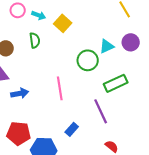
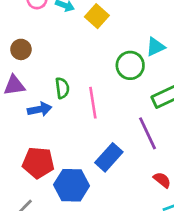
green semicircle: (35, 40) -> (62, 88), moved
blue rectangle: (72, 129) -> (109, 157), size x1.5

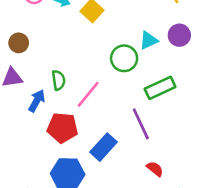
pink line: (93, 103) -> (88, 94), turned 48
blue arrow: (40, 109) -> (37, 101), turned -50
red pentagon: (38, 163) -> (62, 128), moved

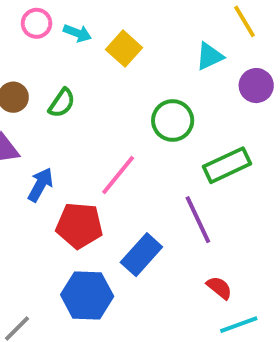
cyan triangle: (148, 40) -> (210, 56), moved
green semicircle: (59, 80) -> (62, 103), moved, turned 42

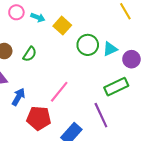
cyan triangle: (210, 56) -> (110, 49), moved
purple circle: (256, 86) -> (131, 59), moved
green circle: (173, 121) -> (88, 45), moved

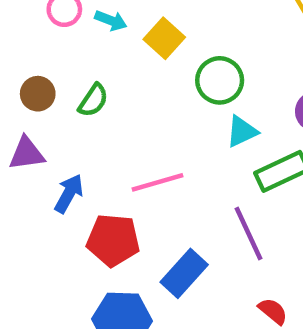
cyan triangle: (110, 49) -> (242, 131), moved
pink line: (59, 92) -> (158, 182), turned 35

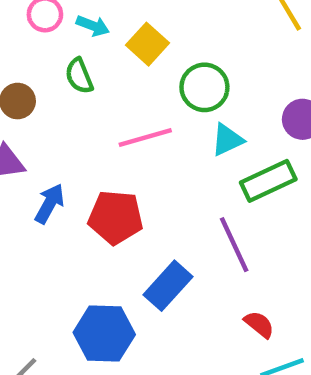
green semicircle: (93, 100) -> (79, 76), moved, turned 124
pink line: (158, 182) -> (145, 137), moved
red pentagon: (113, 240) -> (116, 217), moved

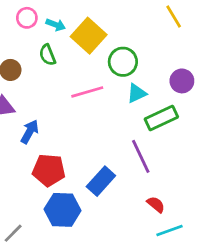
yellow square: (147, 44) -> (89, 36), size x1.4
red pentagon: (116, 217) -> (49, 170), moved

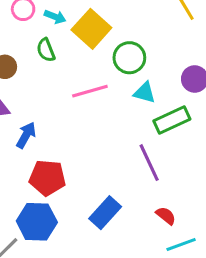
cyan triangle: (137, 93) -> (145, 93), turned 40
blue rectangle: (101, 181) -> (105, 213), moved
blue hexagon: (63, 210) -> (37, 222), moved

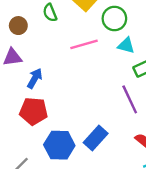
red pentagon: (47, 178) -> (34, 111), moved
blue hexagon: (37, 222) -> (59, 145), moved

